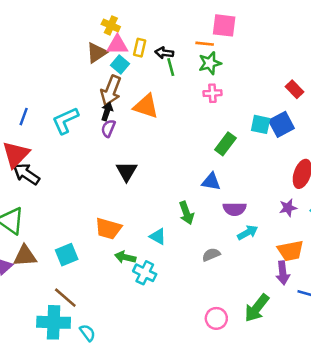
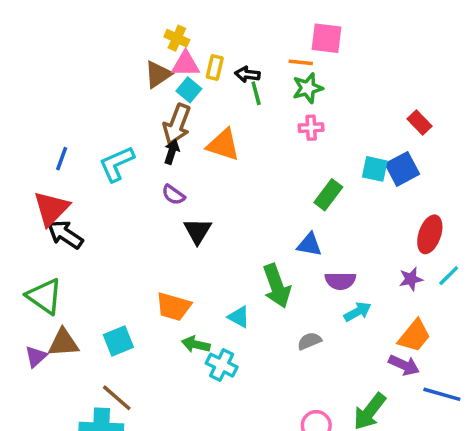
purple semicircle: (108, 128) -> (173, 195), moved, turned -78
green arrow: (186, 213) -> (277, 286), size x1.4
orange trapezoid: (291, 251) -> (414, 336), turned -40
purple arrow: (283, 273) -> (404, 365), turned -60

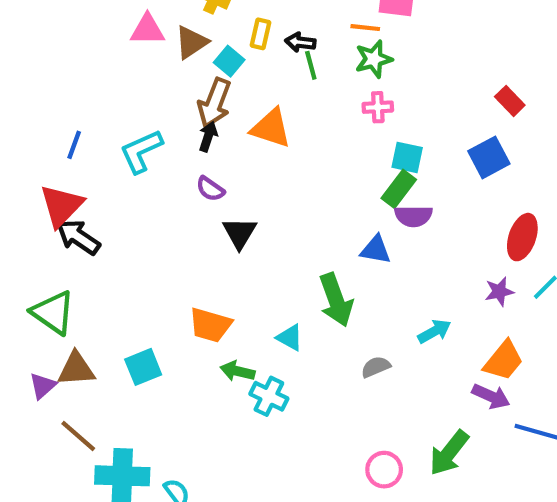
pink triangle: (186, 64) -> (147, 30), moved
cyan square: (375, 169) -> (407, 157), moved
purple semicircle: (340, 281) -> (413, 216), moved
brown line: (117, 398) -> (78, 436), moved

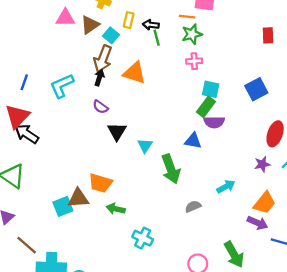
red rectangle: (510, 101) -> (268, 35), moved, turned 42
cyan triangle: (290, 338) -> (145, 146), moved, turned 35
brown triangle: (76, 369) -> (78, 198), moved
cyan cross: (269, 396) -> (143, 238), moved
green arrow: (449, 453) -> (234, 255), turned -68

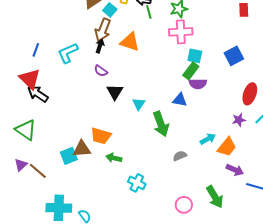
pink cross: (194, 61) -> (181, 32), size x1.6
red triangle: (17, 116) -> (30, 79), turned -30
orange trapezoid: (265, 203) -> (227, 147), moved
brown line: (27, 245) -> (38, 171), moved

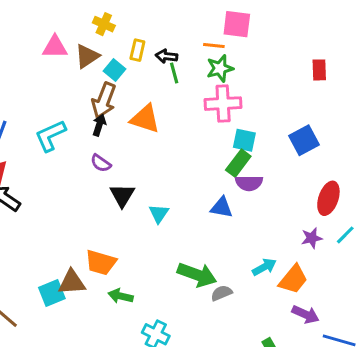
green arrow: (161, 124) -> (197, 275), moved, turned -50

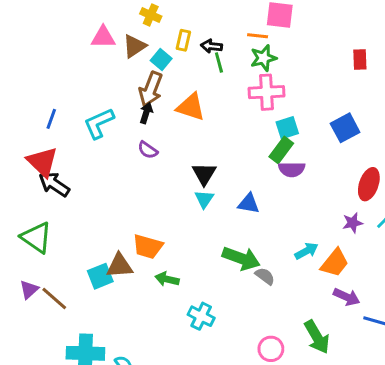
cyan square: (244, 140) -> (287, 128), turned -30
black triangle: (122, 195) -> (204, 174), moved
blue triangle: (221, 207) -> (249, 203), moved
gray semicircle: (221, 293) -> (265, 276), turned 60

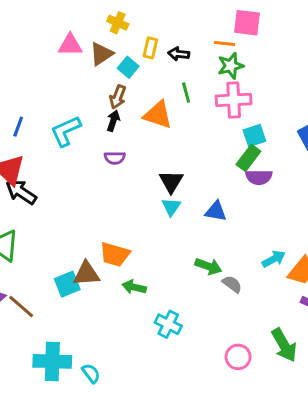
green line: (219, 62) -> (186, 92), moved
brown arrow: (151, 89) -> (118, 97), size x0.7
purple semicircle: (148, 150) -> (115, 158), turned -36
green arrow: (241, 258) -> (208, 266), size x0.7

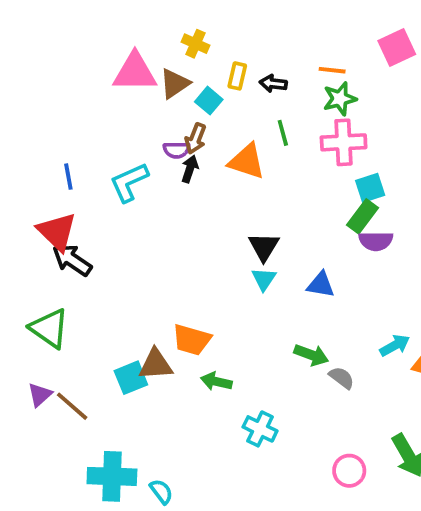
pink square: (247, 23) -> (397, 47), moved, turned -32
pink triangle: (70, 45) -> (135, 72), size x1.4
blue line: (18, 127) -> (68, 177), turned -30
purple semicircle: (115, 158) -> (177, 150), moved

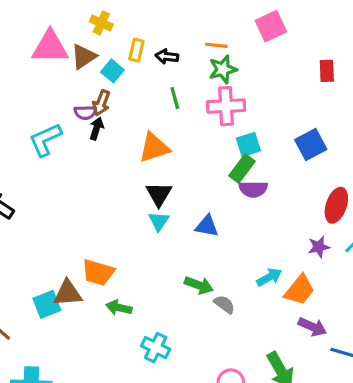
orange triangle: (247, 161) -> (154, 148), moved, turned -36

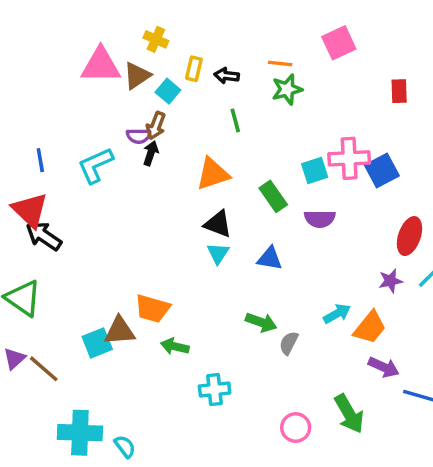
pink cross: (226, 106) -> (349, 158), moved
green rectangle: (242, 168) -> (273, 196), moved, turned -72
black triangle: (159, 194) -> (218, 224), turned -40
gray semicircle: (224, 304) -> (289, 343), turned -100
cyan cross: (156, 348) -> (215, 390), turned -32

